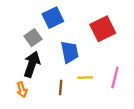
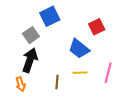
red square: (103, 29) -> (97, 27), size x0.7
blue trapezoid: (70, 52) -> (79, 49), moved, turned 140

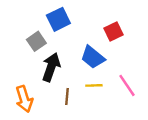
black arrow: (30, 60) -> (51, 67), moved
pink line: (108, 73) -> (127, 85), turned -48
orange arrow: (21, 84) -> (24, 99), size x1.5

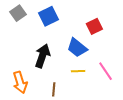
gray square: (36, 41) -> (18, 13), moved
brown line: (67, 96) -> (54, 89), moved

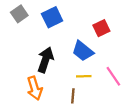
orange arrow: (20, 82) -> (35, 88), moved
brown line: (54, 89) -> (73, 96), moved

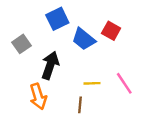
gray square: (19, 14) -> (21, 44), moved
red square: (101, 28) -> (111, 31), turned -35
blue trapezoid: (83, 51) -> (84, 39), moved

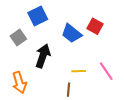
blue square: (57, 19) -> (38, 16), moved
orange arrow: (38, 96) -> (19, 82), moved

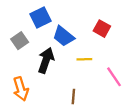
blue trapezoid: (71, 33) -> (64, 36), moved
yellow line: (79, 71) -> (84, 59), moved

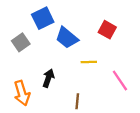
black arrow: (46, 60) -> (48, 78), moved, size x0.7

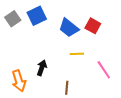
blue trapezoid: (67, 38) -> (69, 28), moved
gray square: (21, 42) -> (13, 19), moved

